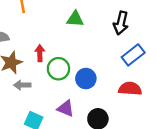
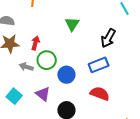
green triangle: (75, 19) -> (72, 24), turned 42
blue rectangle: (133, 55) -> (99, 65), moved
gray arrow: (22, 85) -> (26, 67), moved

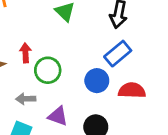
gray arrow: (26, 67) -> (26, 99), moved
blue circle: (66, 75) -> (97, 81), moved

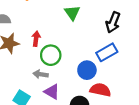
red semicircle: (132, 90) -> (100, 90), moved
gray arrow: (26, 99) -> (41, 74), moved

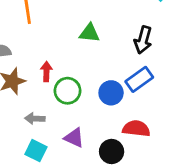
green triangle: (72, 13) -> (89, 33), turned -42
blue circle: (87, 70) -> (111, 93), moved
gray arrow: (41, 74) -> (35, 119), moved

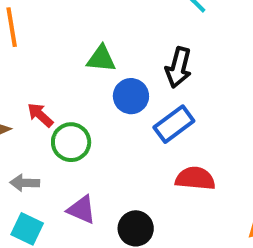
red arrow: (46, 71) -> (40, 115), turned -48
blue circle: (111, 93) -> (131, 96), moved
red semicircle: (136, 129) -> (195, 178), moved

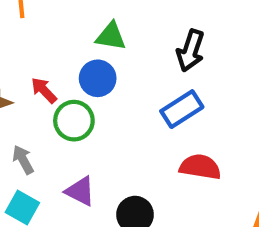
blue circle: (131, 96) -> (98, 78), moved
gray arrow: (25, 183) -> (23, 160), turned 56

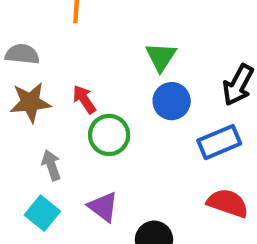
green triangle: (111, 36) -> (161, 57), turned 44
blue circle: (98, 78) -> (172, 101), moved

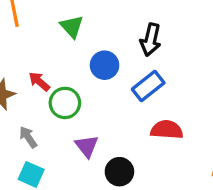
green triangle: (161, 57) -> (72, 27), moved
purple triangle: (103, 207) -> (87, 146), moved, turned 30

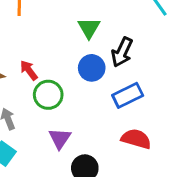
green triangle: (72, 27) -> (89, 28), moved
black arrow: (151, 40) -> (122, 52), moved

